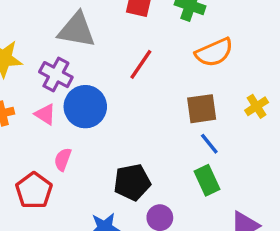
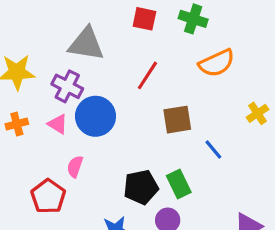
brown square: (202, 109) -> (177, 120), moved
green rectangle: (207, 180) -> (179, 184), moved

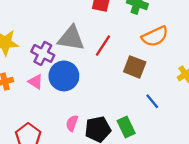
gray triangle: (86, 44) -> (71, 38), moved
brown square: (177, 120) -> (135, 67), moved, turned 30
pink semicircle: (75, 167) -> (72, 123), moved

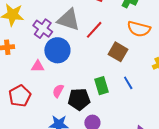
orange semicircle: (155, 36) -> (139, 29), turned 30
pink triangle: (36, 82) -> (38, 66), moved, turned -40
green rectangle: (126, 127) -> (101, 86), moved

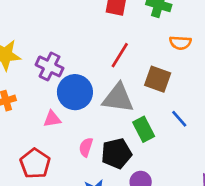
gray triangle: (68, 20) -> (118, 98), moved
orange semicircle: (139, 29) -> (180, 43), size x0.7

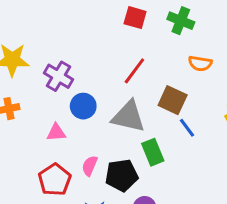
blue circle: (75, 92) -> (83, 106), size x0.7
blue line: (179, 119) -> (187, 128), moved
red pentagon: (35, 164) -> (55, 180), moved

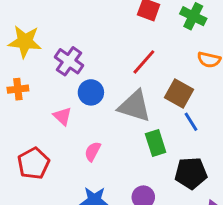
pink triangle: (56, 132) -> (62, 116), turned 42
black pentagon: (122, 175) -> (191, 173), moved
red pentagon: (55, 180) -> (34, 163), moved

